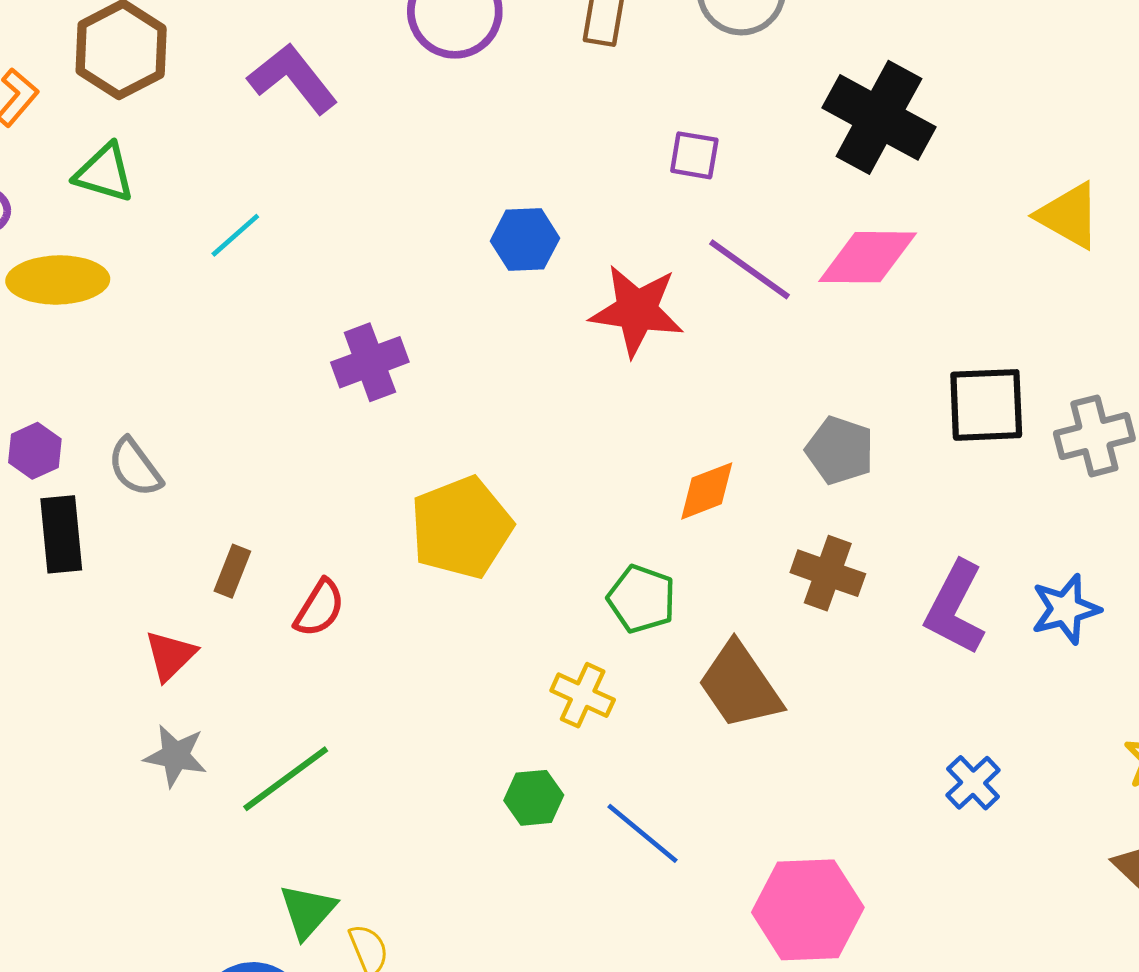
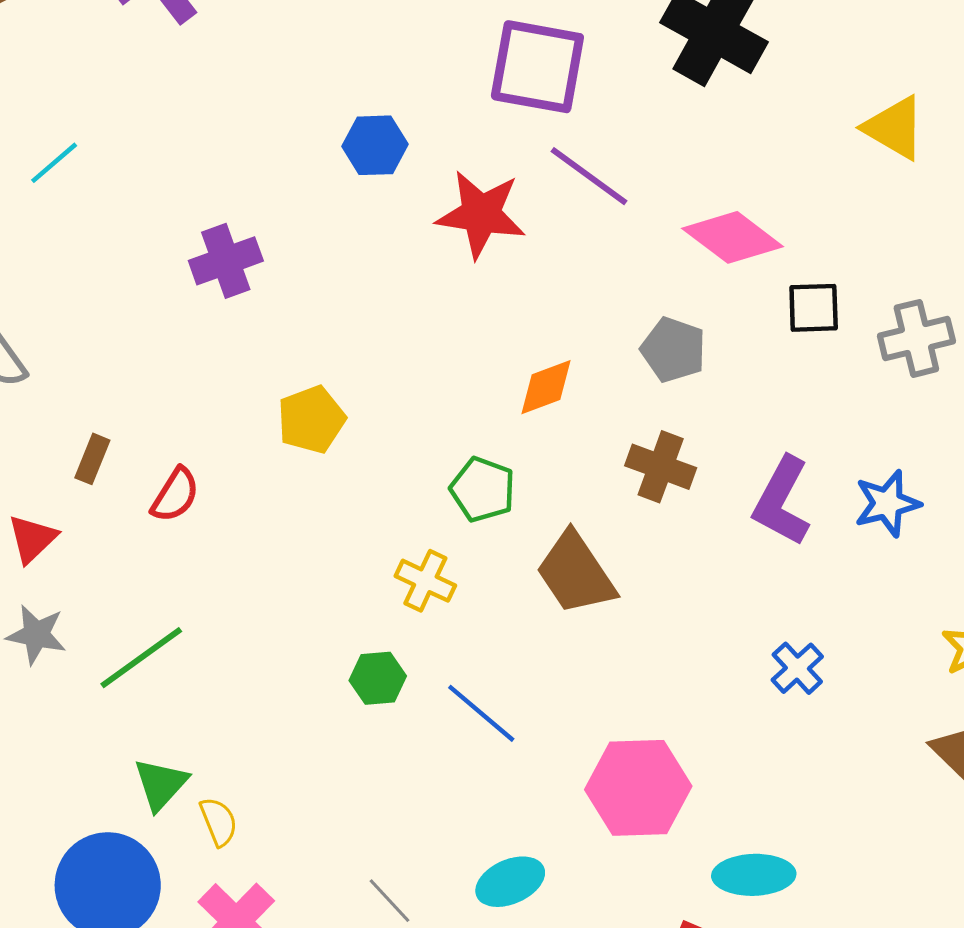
purple square: (694, 155) -> (537, 67), size x2.0
cyan line: (235, 235) -> (54, 163), moved
pink diamond: (868, 257) -> (733, 237), moved, turned 36
black square: (986, 405) -> (814, 308), size x0.7
yellow pentagon: (461, 528) -> (311, 420), size x0.7

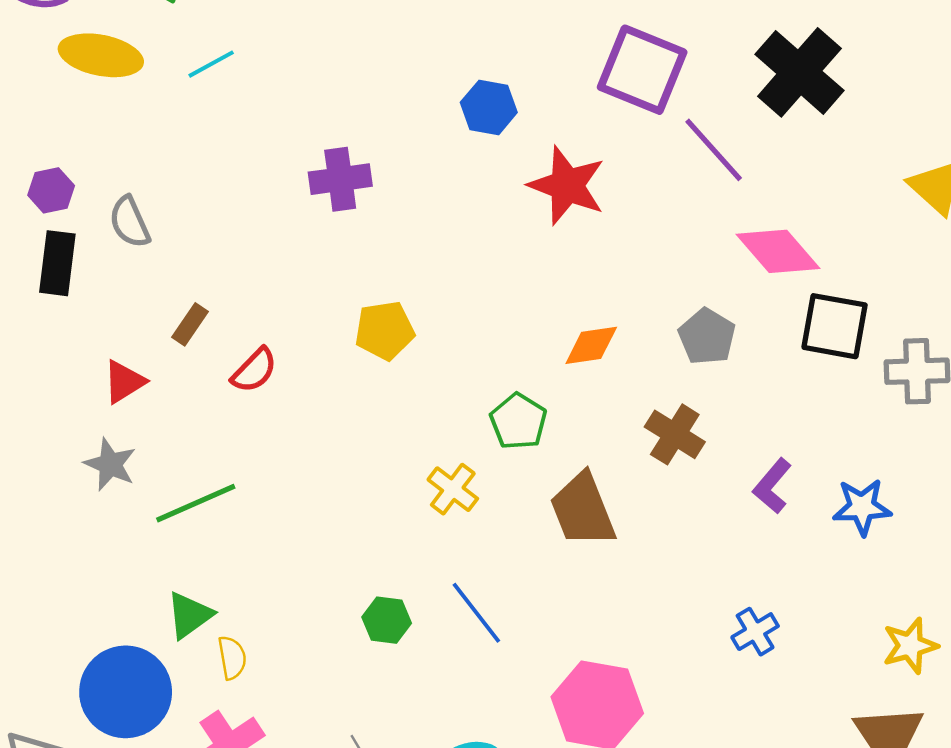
purple line: (589, 176) -> (714, 150), moved
black square: (814, 308) -> (835, 326), size x1.4
purple L-shape: (782, 501) -> (772, 486), size x0.7
green hexagon: (378, 678) -> (387, 620), moved

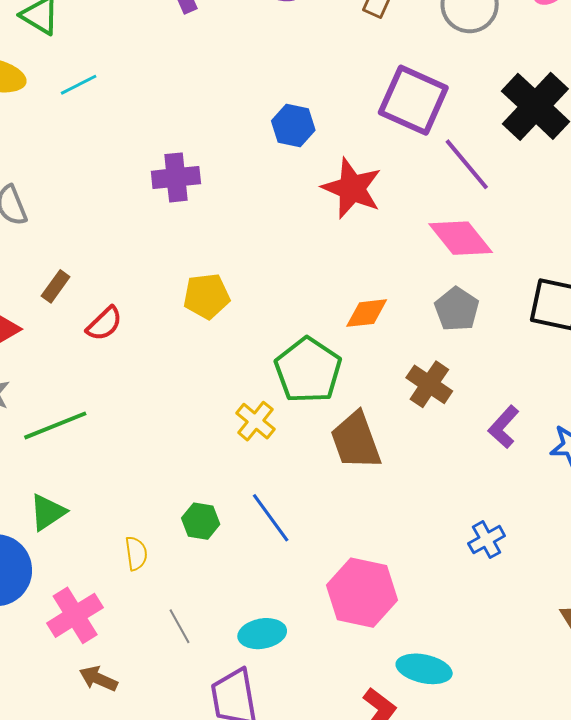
pink diamond: (778, 251) -> (461, 238), moved
green pentagon: (518, 421) -> (308, 370), size x1.5
yellow semicircle: (232, 658) -> (136, 553), moved

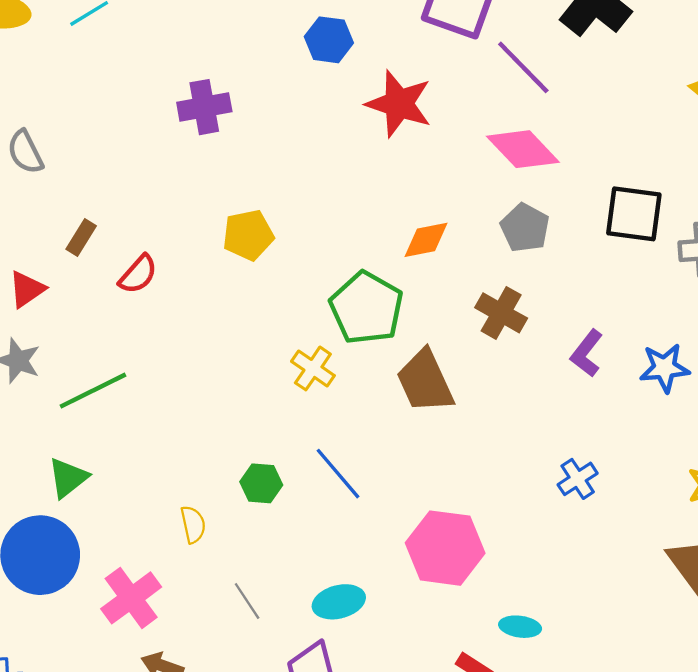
green triangle: (48, 512) -> (68, 478), moved
cyan ellipse: (424, 669) -> (520, 627), size x0.7

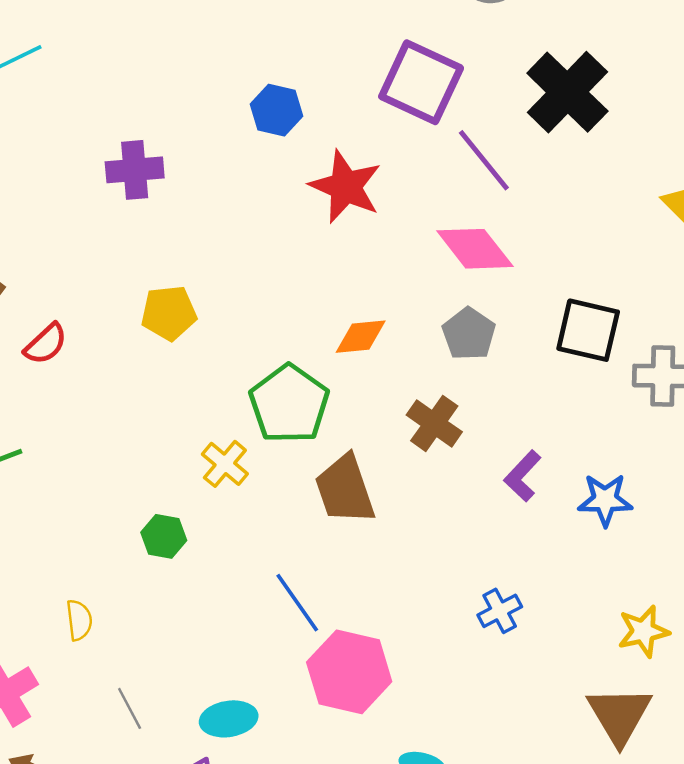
blue line: (338, 474) -> (297, 603), moved
green hexagon: (261, 483) -> (164, 536), moved

